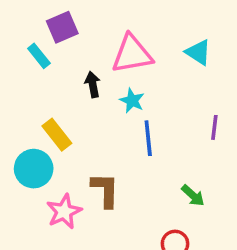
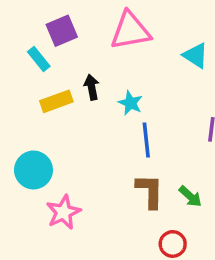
pink triangle: (132, 54) -> (130, 31), moved
yellow rectangle: (57, 135) -> (56, 101), moved, turned -72
brown L-shape: (105, 190) -> (150, 191), moved

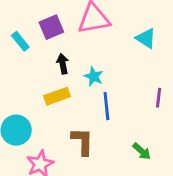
purple square: (62, 31) -> (51, 27), moved
yellow rectangle: (56, 101) -> (57, 96), moved
brown L-shape: (150, 191) -> (82, 141), moved

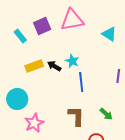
black arrow: (63, 64) -> (54, 66), moved, turned -48
yellow rectangle: (57, 96) -> (34, 66), moved
brown L-shape: (82, 141) -> (76, 116), moved

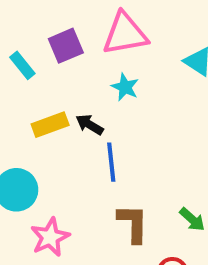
cyan star: (72, 61) -> (125, 87), moved
blue line: (81, 82) -> (111, 162), moved

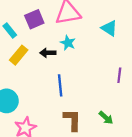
yellow rectangle: (50, 125) -> (19, 55), moved, turned -30
black arrow: (90, 125) -> (48, 53), moved, turned -32

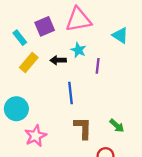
purple line: (119, 75) -> (98, 66), moved

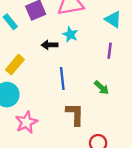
yellow rectangle: (29, 62) -> (15, 65), moved
purple line: (98, 66) -> (110, 51), moved
green arrow: (117, 126) -> (102, 88), moved

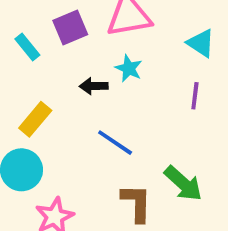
blue line: (62, 78) -> (115, 143), turned -50
green arrow: (102, 88) -> (183, 183), moved, size x1.5

